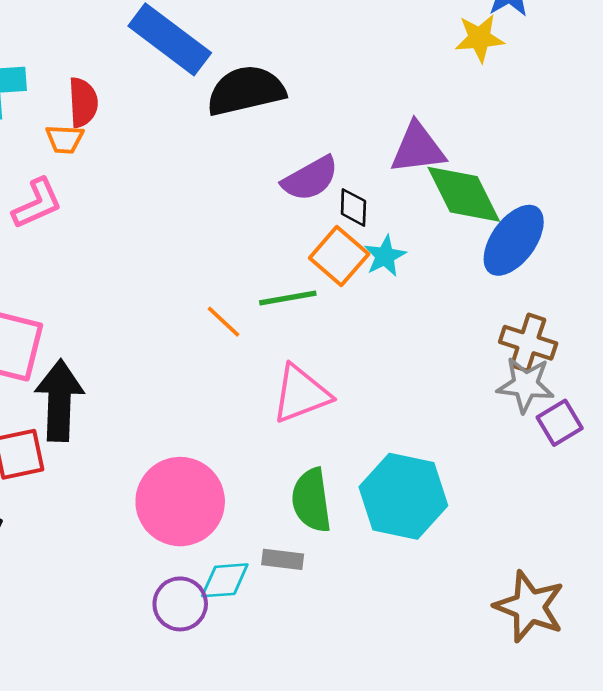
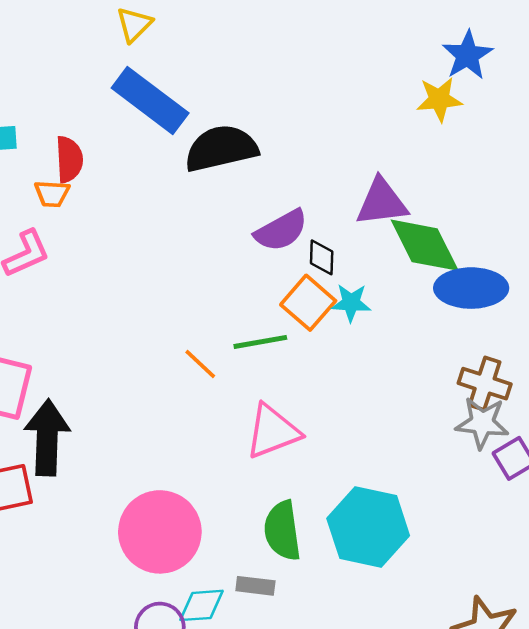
blue ellipse: (514, 240) -> (471, 288), turned 54
cyan star: (385, 256) -> (351, 303), turned 30

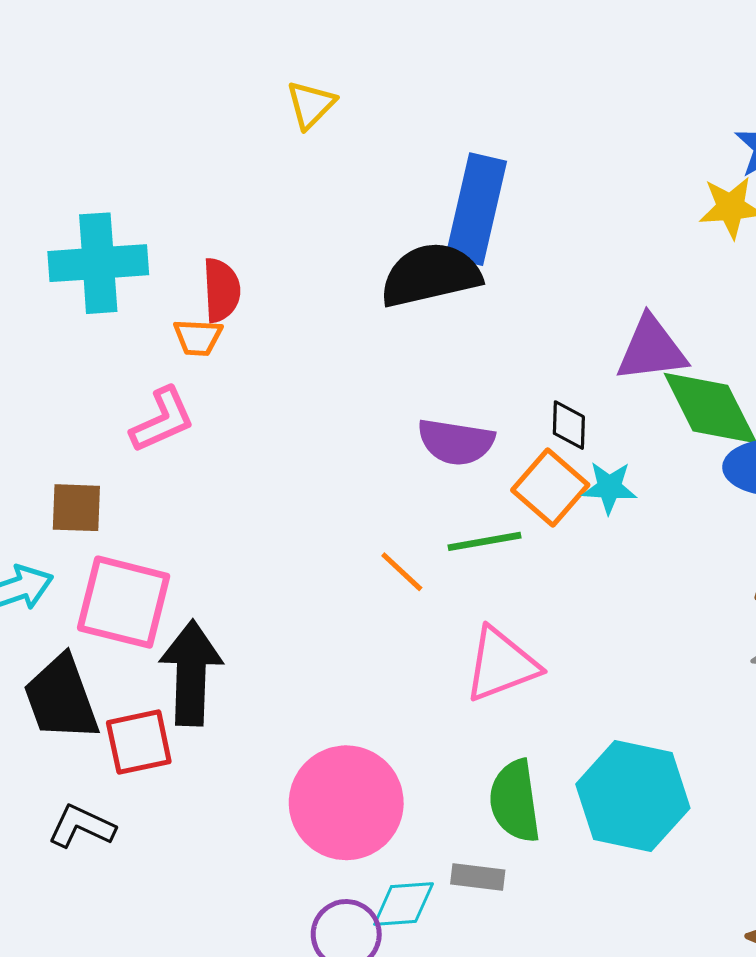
blue rectangle: (150, 101) -> (476, 209), moved, turned 66
purple semicircle: (281, 230) -> (456, 442), moved, turned 38

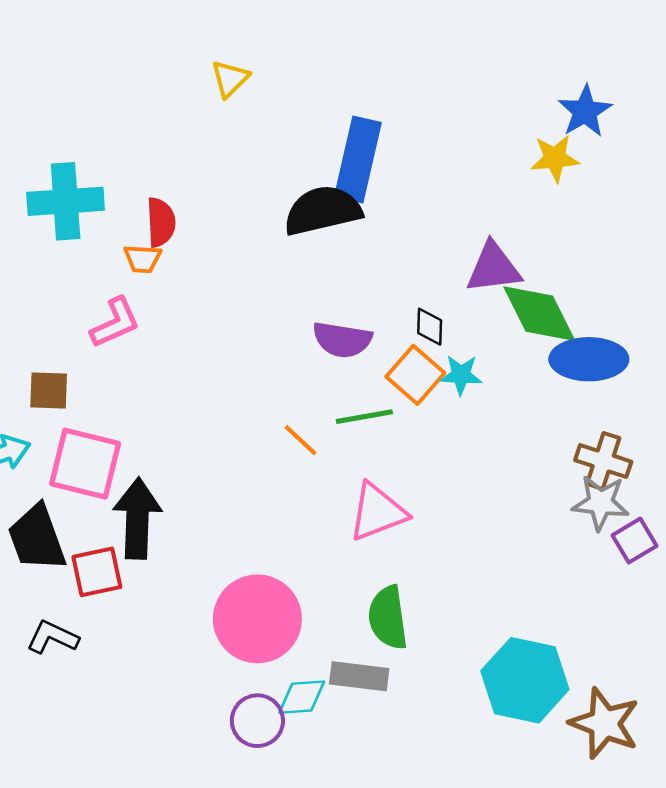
cyan hexagon: (633, 796) -> (525, 680), moved
gray rectangle: (478, 877) -> (359, 676), size x1.4

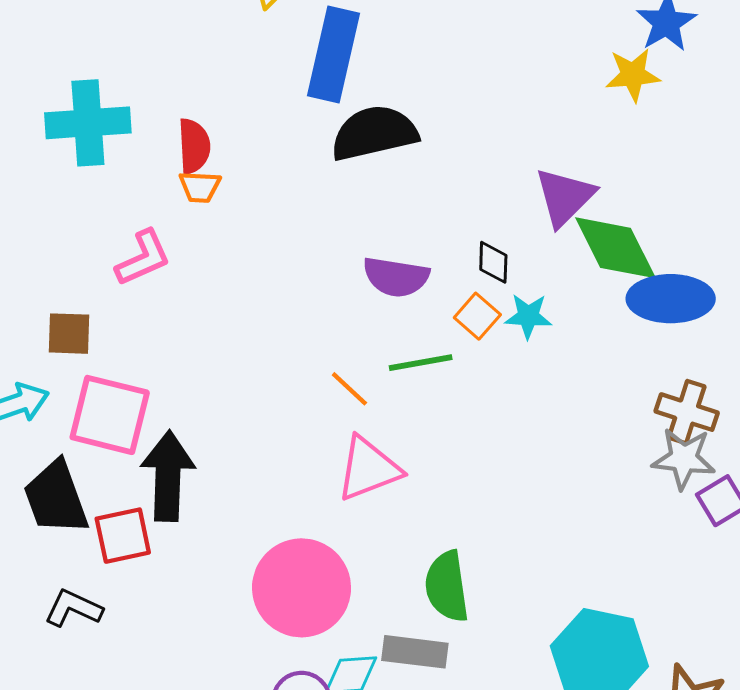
blue rectangle: (358, 160) -> (333, 55), moved
orange trapezoid: (143, 259) -> (200, 187), moved
purple triangle: (494, 268) -> (565, 197), turned -38
orange square: (415, 375) -> (477, 316), size x0.7
pink triangle: (377, 512) -> (368, 469), moved

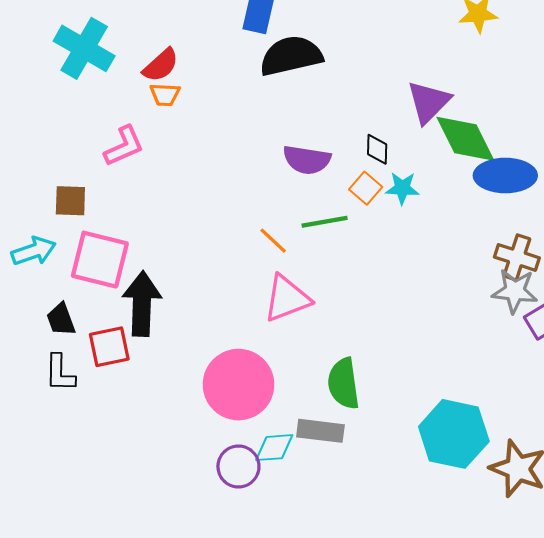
cyan cross: (88, 123) -> (84, 48), turned 34
red semicircle: (194, 146) -> (161, 65), turned 51
black trapezoid: (56, 498) -> (61, 319), size x0.6
black L-shape: (73, 608) -> (60, 373), moved, turned -114

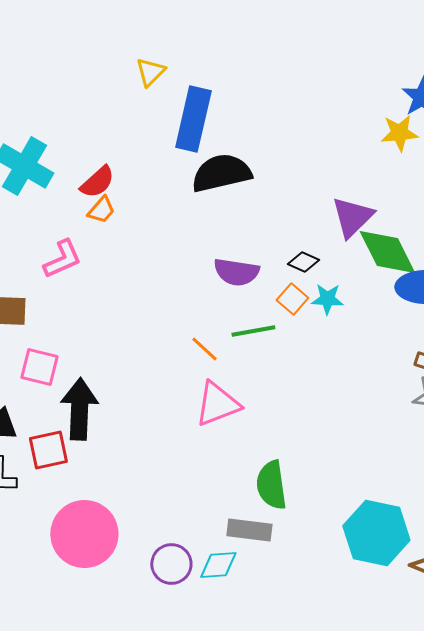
orange trapezoid: (165, 95) -> (101, 210), turned -52
black diamond: (377, 149) -> (303, 262), turned -68
pink square: (100, 260) -> (39, 367), size x0.7
pink circle: (238, 385) -> (84, 534), moved
cyan diamond: (274, 448) -> (218, 565), moved

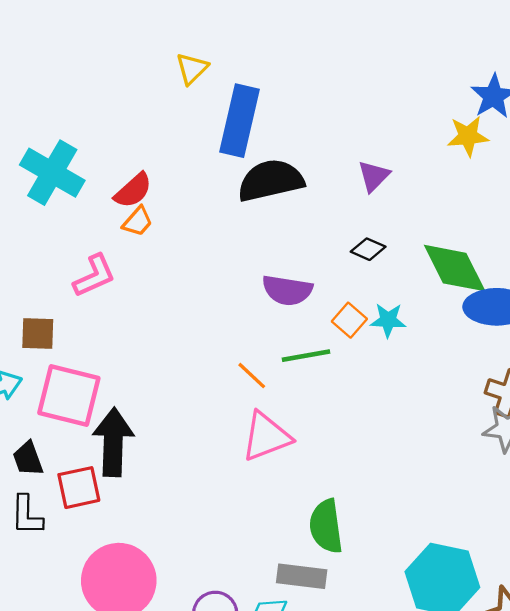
purple triangle: (352, 217) -> (374, 176), moved, size x0.7
black diamond: (303, 262) -> (368, 249), moved
pink square: (39, 367) -> (69, 396), size x1.5

